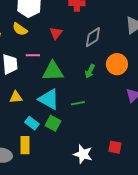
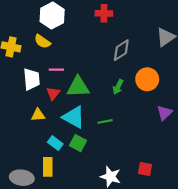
red triangle: (56, 33) -> (53, 93), moved

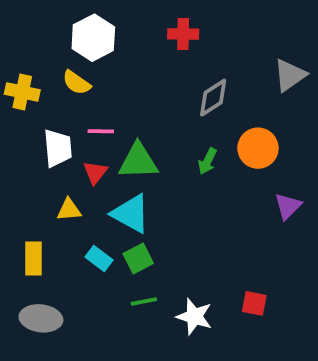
green line: (105, 121) -> (144, 302), moved
green square: (78, 143) -> (138, 258), turned 35
yellow rectangle: (48, 167) -> (33, 258), moved

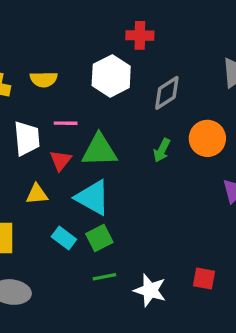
white hexagon: (93, 38) -> (111, 76), moved
yellow semicircle: (76, 83) -> (44, 79), turned -36

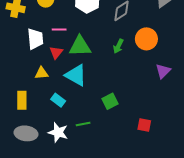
green square: (99, 238) -> (110, 101), moved
white star: (150, 290) -> (58, 132), moved

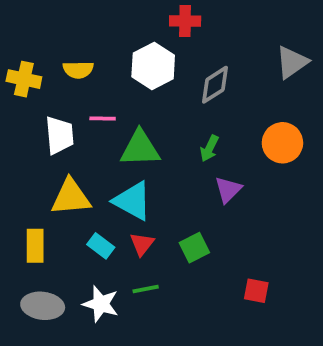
orange circle: (146, 39) -> (282, 143), moved
red triangle: (56, 52) -> (142, 244), moved
purple triangle: (163, 71) -> (228, 190), moved
yellow triangle: (42, 73) -> (71, 197), size x1.6

